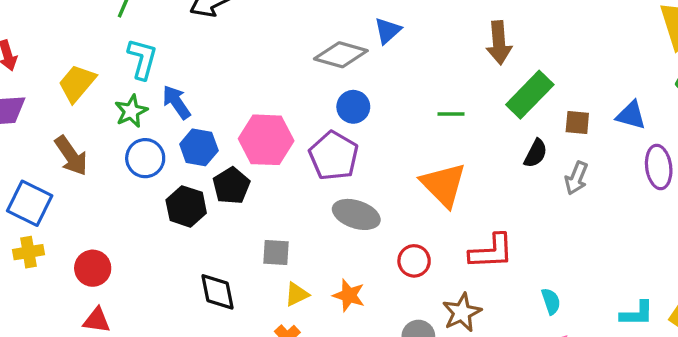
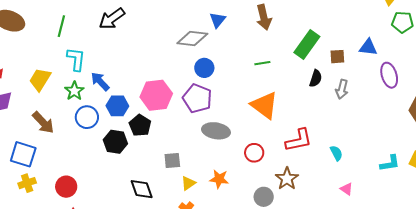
brown arrow: (499, 43) -> (264, 17), moved
cyan semicircle: (551, 301) -> (336, 153), moved

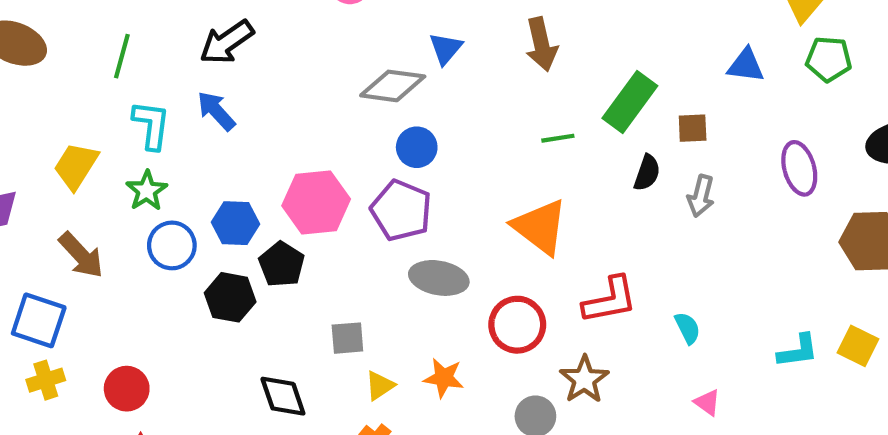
blue triangle: (368, 47) -> (746, 65), moved
green line: (262, 63) -> (558, 138), moved
blue arrow: (100, 81) -> (216, 111), moved
red circle: (254, 153) -> (517, 325), size x1.4

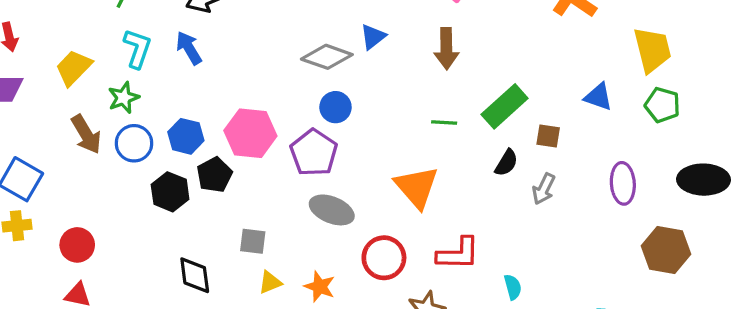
brown arrow: (81, 255) -> (86, 134), moved

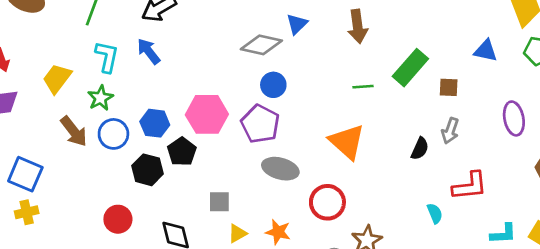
black semicircle: (506, 163) -> (420, 149), moved
red circle: (77, 245) -> (118, 219), moved
red L-shape: (458, 254) -> (470, 186), moved

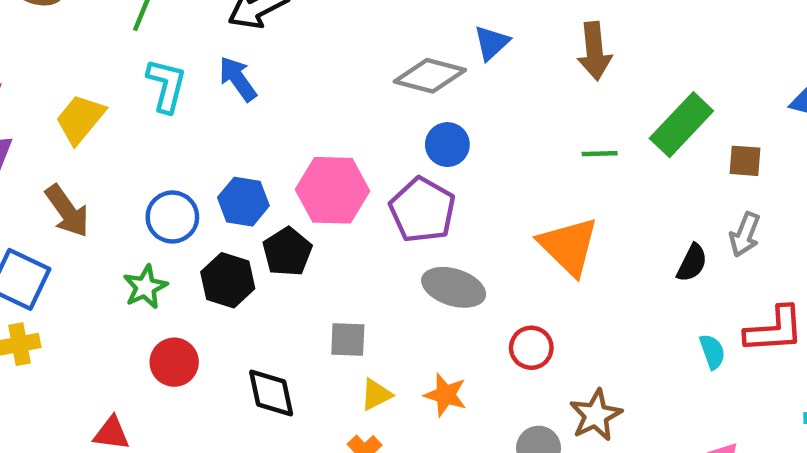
green star: (100, 98) -> (145, 287), moved
brown arrow: (74, 131) -> (67, 211), moved
red circle: (327, 202) -> (531, 348), size x0.7
cyan semicircle: (435, 213) -> (712, 352), moved

